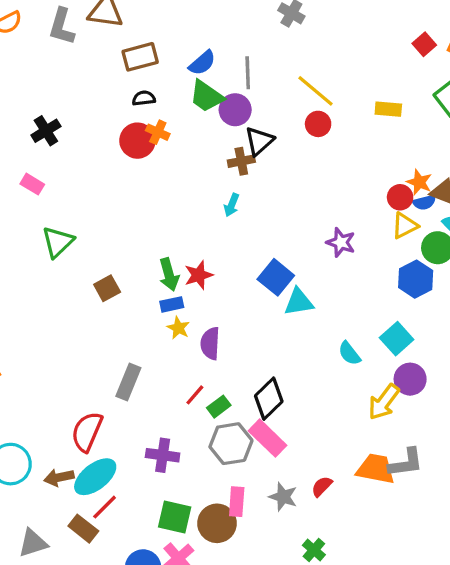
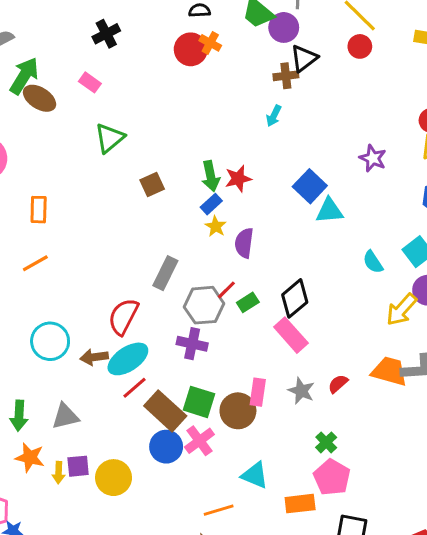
blue rectangle: (172, 304) -> (211, 204), turned -35
gray hexagon: (231, 444) -> (204, 305), moved
brown rectangle: (83, 529) -> (165, 411), moved, size x1.5

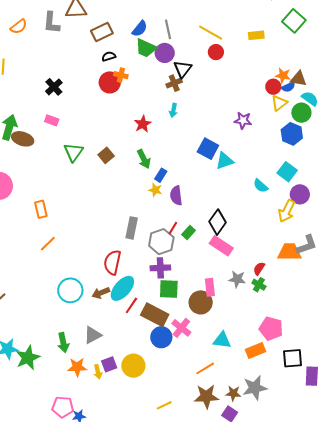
red star: (238, 179) -> (143, 124), moved
brown square: (152, 185) -> (106, 155), moved
blue rectangle: (211, 204) -> (161, 175), moved
green square: (199, 402) -> (169, 289), moved
green cross: (326, 442) -> (259, 285), moved

